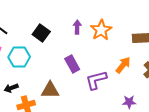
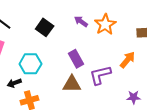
purple arrow: (77, 27) -> (81, 21), turned -56
cyan hexagon: (19, 57) -> (30, 64), moved
brown triangle: (50, 90) -> (72, 84), moved

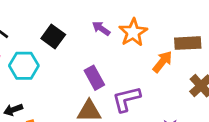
orange arrow: (127, 60) -> (162, 62), moved
cyan hexagon: (30, 64) -> (24, 66), moved

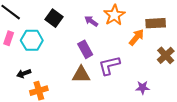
purple arrow: (101, 28) -> (91, 21), moved

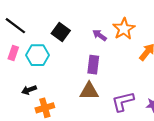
purple rectangle: (85, 49) -> (93, 65), turned 36
purple L-shape: (109, 65) -> (123, 101), moved

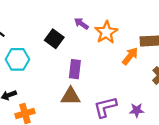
black square: (61, 32) -> (54, 39), moved
purple arrow: (100, 35) -> (81, 24), moved

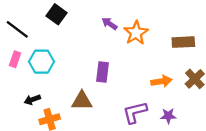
black square: (54, 39) -> (56, 14), moved
orange arrow: (130, 56) -> (161, 81), moved, turned 42
brown triangle: (71, 96) -> (82, 101), moved

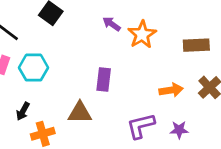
black arrow: (32, 100) -> (23, 111), turned -42

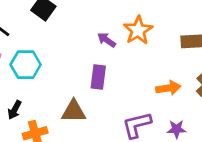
purple arrow: (112, 24) -> (107, 40), moved

